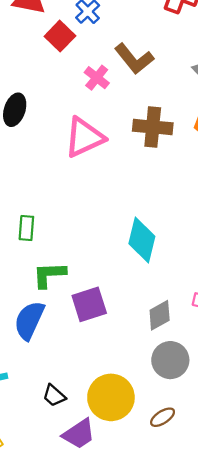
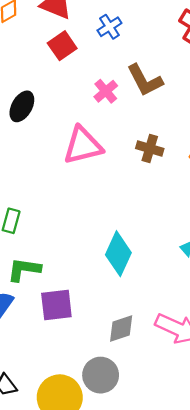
red square: (60, 36) -> (62, 46), moved
brown cross: (153, 127) -> (150, 148), size x0.7
gray circle: (170, 360) -> (101, 375), moved

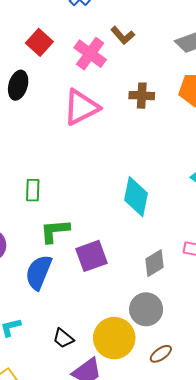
red square: (62, 46) -> (39, 42), moved
brown L-shape: (145, 80) -> (123, 35), size x0.7
pink cross: (106, 91) -> (90, 54), size x1.4

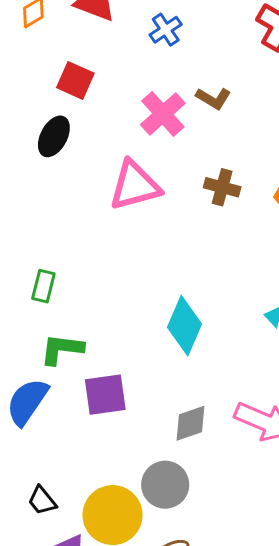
brown L-shape: (123, 35) -> (213, 98), turned -30
red square: (39, 42) -> (75, 80), moved, turned -30

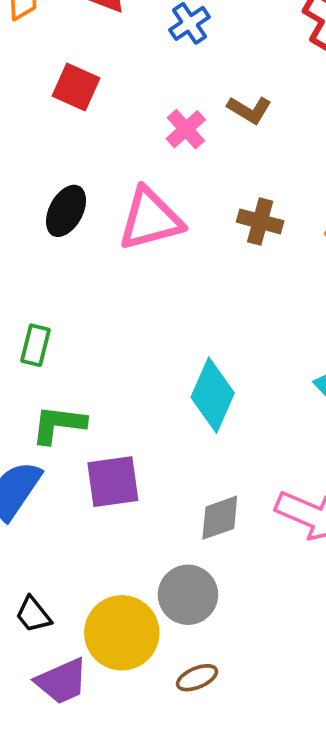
pink cross: (163, 114) -> (186, 129), size x0.7
black ellipse: (54, 136) -> (66, 211), moved

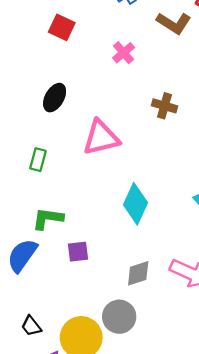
brown L-shape: (249, 110) -> (174, 23), moved, size x1.4
pink triangle: (150, 219) -> (101, 138), moved
green rectangle: (35, 345) -> (38, 160), moved
purple square: (113, 482) -> (78, 252), size x0.7

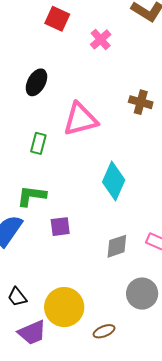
red square: (62, 27) -> (57, 19), moved
brown cross: (165, 106) -> (141, 102), moved
green rectangle: (38, 160) -> (38, 143), moved
gray circle: (119, 317) -> (142, 294), moved

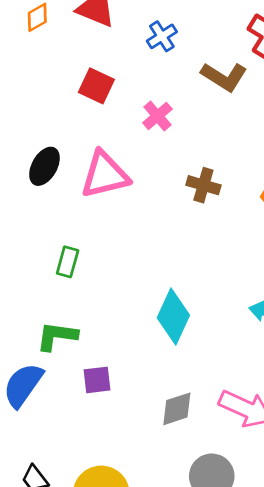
black ellipse: (36, 82) -> (44, 166), moved
brown cross: (141, 102) -> (203, 185), moved
pink triangle: (80, 119) -> (105, 175), moved

